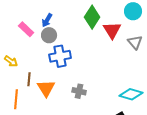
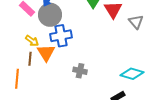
gray circle: (49, 35) -> (50, 15), size x1.5
yellow arrow: (11, 61) -> (32, 41), moved
orange triangle: (46, 88) -> (46, 53), moved

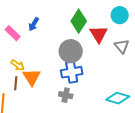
gray circle: (50, 15) -> (71, 51), moved
blue cross: (61, 36) -> (72, 72), moved

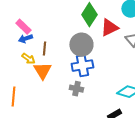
blue arrow: (34, 24) -> (25, 39), moved, turned 40
red triangle: (99, 34) -> (109, 28), turned 36
brown line: (16, 83) -> (44, 49), moved

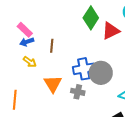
gray circle: (81, 45) -> (101, 73), moved
brown line: (44, 49) -> (52, 46), moved
orange triangle: (42, 71) -> (53, 84), moved

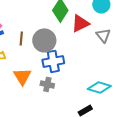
gray circle: (101, 73) -> (44, 40), moved

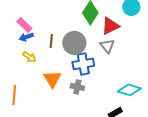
gray triangle: (103, 35) -> (107, 46), moved

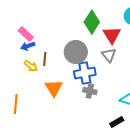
red triangle: (110, 26) -> (112, 35), turned -36
brown line: (51, 41) -> (45, 59), moved
gray cross: (77, 87) -> (90, 91), moved

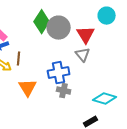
green diamond: (92, 22) -> (42, 22), moved
gray circle: (76, 52) -> (59, 28), moved

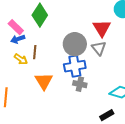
green diamond: (42, 22) -> (40, 15), moved
gray circle: (59, 28) -> (75, 44), moved

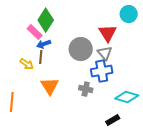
pink rectangle: (16, 27) -> (35, 32), moved
blue arrow: (18, 39) -> (44, 44), moved
blue cross: (75, 66) -> (102, 71), moved

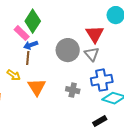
yellow arrow: (27, 64) -> (14, 75), moved
blue cross: (102, 71) -> (102, 80), moved

